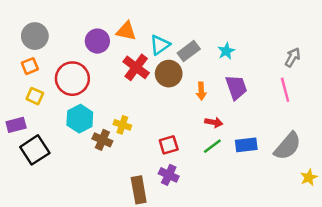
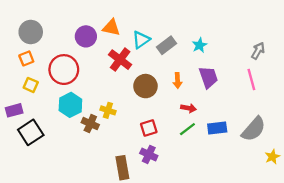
brown circle: (169, 74) -> (145, 86), moved

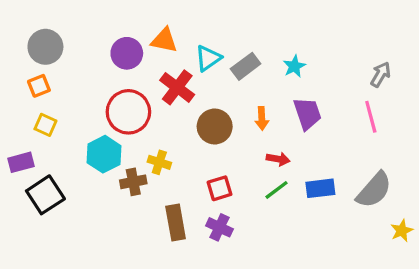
red circle: (64, 70) -> (128, 112), moved
brown cross: (90, 124) -> (133, 182), turned -35
brown rectangle: (122, 168) -> (176, 222), moved

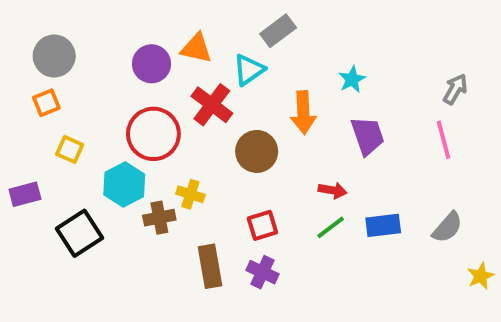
gray rectangle: (246, 66) -> (278, 31), moved
orange arrow: (262, 118) -> (303, 112), moved, size x1.5
yellow square: (45, 125) -> (70, 149), moved
gray semicircle: (374, 190) -> (447, 227), size x0.7
black square: (45, 195) -> (79, 233), moved

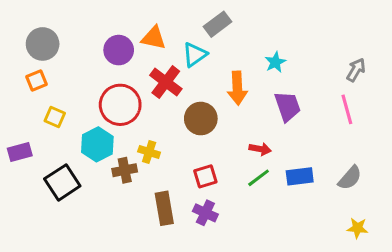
yellow star: (481, 276) -> (357, 228), moved, turned 30

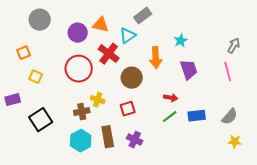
gray circle: (43, 44) -> (40, 20), moved
cyan hexagon: (97, 144) -> (81, 141), moved
red square: (205, 176) -> (128, 109), moved
yellow star: (357, 228) -> (235, 142), moved

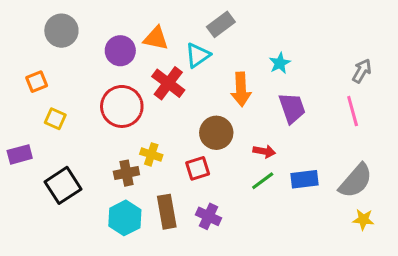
brown circle: (132, 78) -> (216, 133), moved
gray semicircle: (230, 117) -> (356, 181), size x1.4

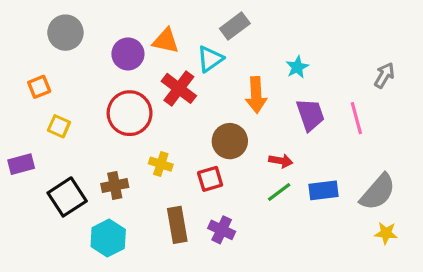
pink line: (353, 111) -> (356, 118), moved
brown cross: (126, 173) -> (115, 185), moved
cyan hexagon: (125, 218) -> (108, 238), moved

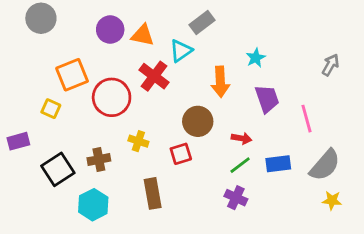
gray circle: (65, 33) -> (41, 18), moved
purple circle: (128, 54) -> (110, 30), moved
orange square: (39, 87) -> (72, 75), moved, size x1.6
pink line: (356, 118) -> (307, 119), moved
purple cross: (222, 230) -> (236, 198), moved

